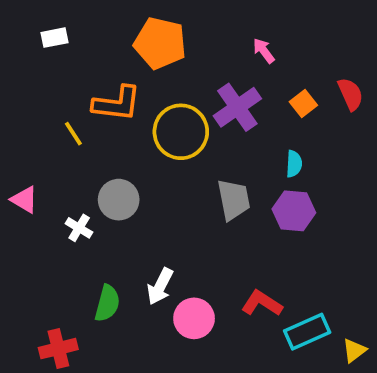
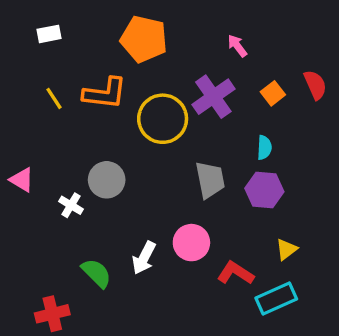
yellow line: (73, 134) -> (54, 98), moved
green semicircle: (107, 303) -> (96, 273), turned -60
pink circle: (194, 318) -> (191, 243), moved
yellow triangle: (354, 350) -> (286, 249), moved

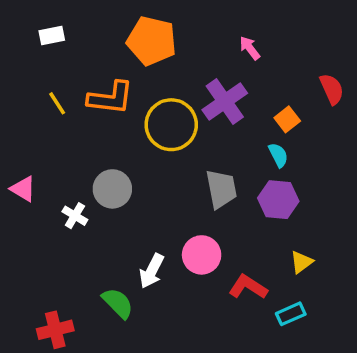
orange square: (273, 93) -> (287, 119), moved
cyan semicircle: (264, 148) -> (278, 155), turned -30
green semicircle: (96, 273) -> (118, 303), moved
cyan rectangle: (276, 299) -> (291, 314), size x0.7

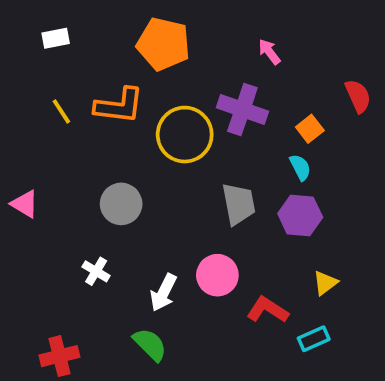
purple cross: (225, 102) -> (242, 110), turned -36
white cross: (75, 216) -> (96, 271), moved
green semicircle: (118, 303) -> (150, 345), moved

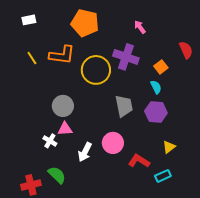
pink triangle: (25, 204) -> (65, 129), moved, turned -35
green semicircle: (150, 345) -> (57, 175), moved

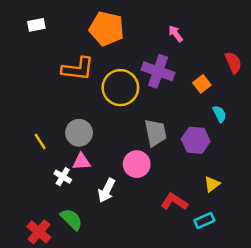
yellow line: (32, 58) -> (40, 142), moved
cyan semicircle: (156, 87) -> (219, 114), moved
pink circle: (113, 143) -> (137, 164), moved
red cross: (31, 185) -> (39, 232), turned -36

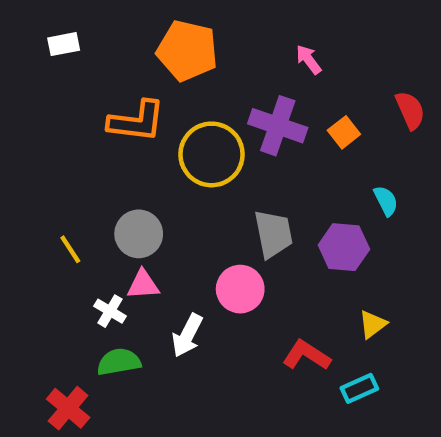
orange square: (202, 84) -> (344, 132), moved
green semicircle: (71, 219) -> (119, 362), moved, turned -55

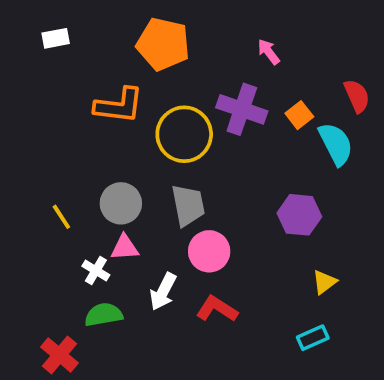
cyan semicircle: (386, 201) -> (336, 144), moved, size x1.6
gray trapezoid: (273, 234) -> (188, 205), moved
red L-shape: (306, 355) -> (217, 309), moved

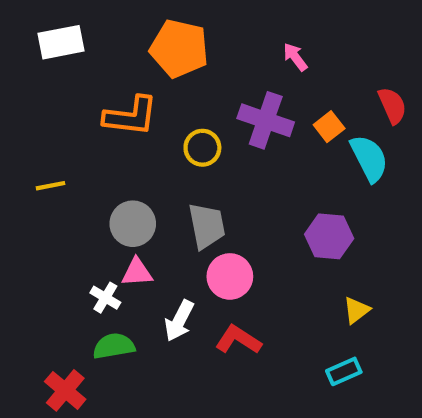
white rectangle: (56, 38) -> (61, 42), size x1.5
yellow circle: (184, 134) -> (202, 148), size x0.6
yellow line: (61, 217) -> (50, 186), moved, turned -68

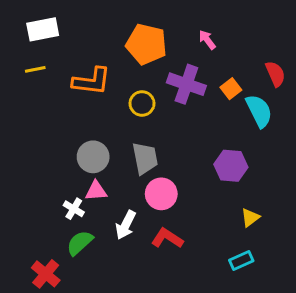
orange pentagon: (179, 49) -> (146, 44), moved
yellow line: (50, 186) -> (35, 69), moved
green semicircle: (114, 346) -> (80, 243), turned -32

